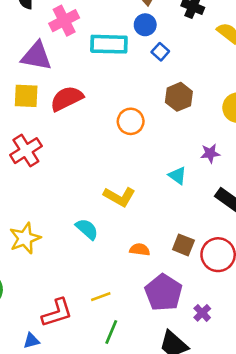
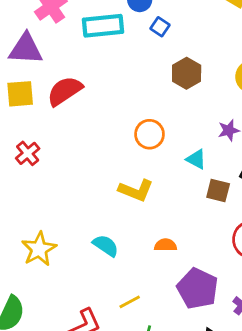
orange circle: (131, 121) -> (150, 134), moved
red cross: (26, 151) -> (28, 153), size x0.7
cyan semicircle: (87, 229) -> (106, 246), moved
brown square: (183, 245) -> (218, 191), moved

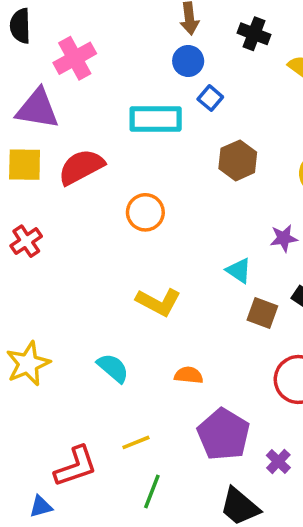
cyan rectangle: (103, 26) -> (156, 119), moved
orange circle: (150, 134) -> (145, 212), moved

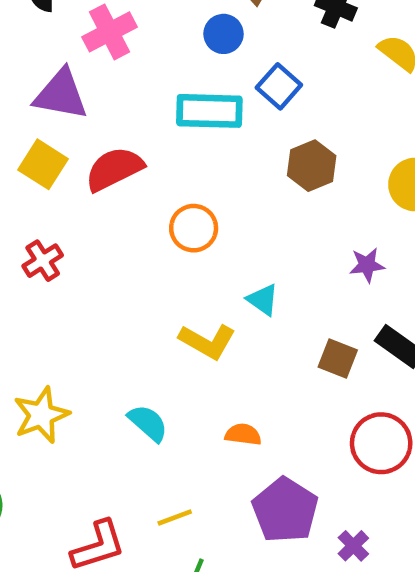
blue circle: (188, 61) -> (223, 34), moved
blue square: (210, 98) -> (279, 86), size x1.4
yellow square: (25, 165) -> (43, 164), turned 30
cyan triangle: (239, 271) -> (263, 300), moved

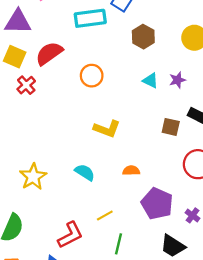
red cross: (43, 261) -> (26, 85), moved
cyan triangle: (263, 300) -> (150, 81), moved

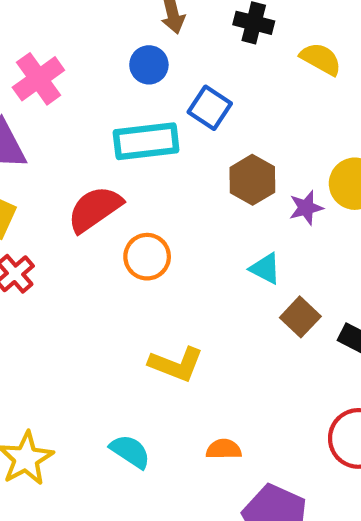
red semicircle: (49, 53) -> (95, 209), moved
purple star: (177, 80) -> (306, 208), moved
brown square: (171, 127) -> (300, 317), moved, turned 30

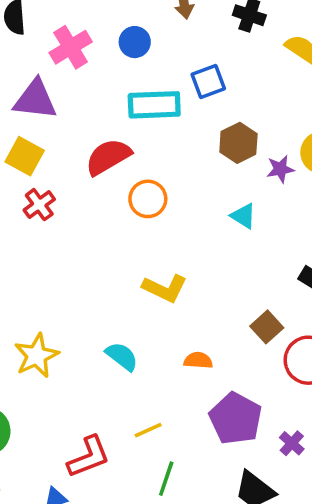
blue circle: (149, 65) -> (135, 42), moved
blue square: (210, 108) -> (208, 82), turned 32
brown square: (300, 317) -> (267, 327), moved

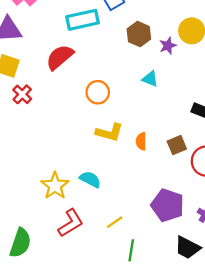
orange circle: (148, 199) -> (98, 92), moved
brown square: (267, 327) -> (177, 145), turned 30
yellow star: (36, 356) -> (55, 186), moved
orange semicircle: (198, 360) -> (141, 141), moved, turned -84
red L-shape: (89, 457) -> (71, 223), moved

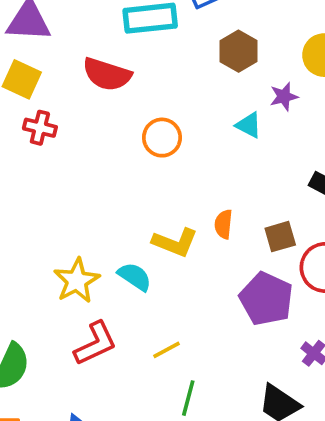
purple star: (168, 46) -> (284, 97), moved
red semicircle: (60, 57) -> (107, 74), turned -128
red cross: (22, 94) -> (40, 128), turned -36
yellow L-shape: (109, 132) -> (175, 242), moved
purple pentagon: (168, 205) -> (266, 299), moved

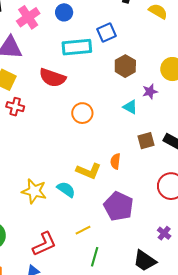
brown square: (280, 237) -> (146, 141), moved
yellow star: (77, 281) -> (34, 191), turned -30
purple pentagon: (266, 299) -> (118, 206), moved
red L-shape: (95, 343) -> (44, 244), moved

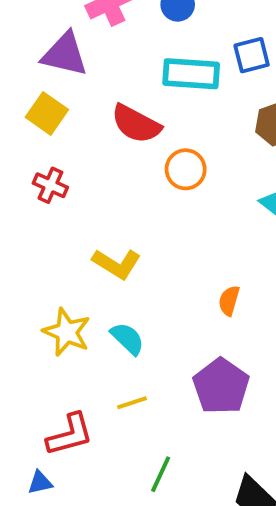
red cross: (15, 107) -> (50, 185), moved
orange circle: (82, 113) -> (186, 169), moved
yellow L-shape: (89, 171) -> (117, 264), moved
yellow line: (83, 230) -> (132, 403), moved

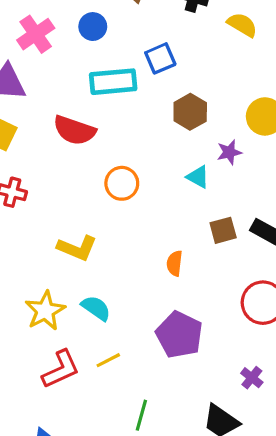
orange circle: (186, 169) -> (122, 183), moved
yellow star: (67, 332) -> (45, 311), turned 30
red L-shape: (70, 435) -> (61, 369), moved

